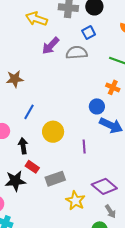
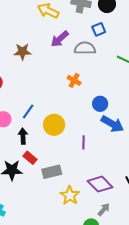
brown star: (15, 79) -> (22, 52), moved
orange cross: (113, 87) -> (74, 80), moved
blue line: (29, 112) -> (28, 111), moved
gray arrow: (110, 211) -> (104, 210), turned -112

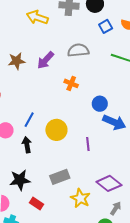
blue square: (99, 29) -> (106, 26), moved
purple arrow: (60, 39) -> (46, 60), moved
red rectangle: (30, 158) -> (37, 203), moved

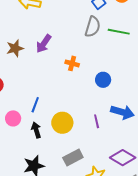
gray semicircle: (78, 50) -> (93, 27), moved, turned 120
blue arrow: (114, 122) -> (122, 112), moved
yellow circle: (56, 130) -> (62, 123), moved

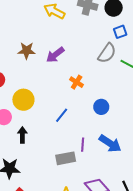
blue line: (35, 105) -> (62, 115), moved
yellow circle: (62, 123) -> (23, 100), moved
gray rectangle: (73, 157) -> (66, 158), moved

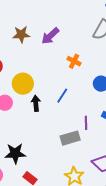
black arrow: (22, 135) -> (36, 103), moved

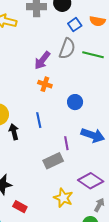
purple arrow: (50, 36) -> (42, 60), moved
blue line: (62, 96) -> (39, 120), turned -35

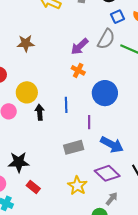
blue circle: (75, 102) -> (105, 93), size x1.6
blue arrow: (93, 135) -> (112, 145), moved
purple line: (66, 143) -> (89, 122), moved

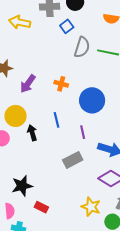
blue square: (117, 17) -> (67, 26), moved
purple arrow: (80, 46) -> (28, 84), moved
yellow star: (77, 186) -> (91, 207), moved

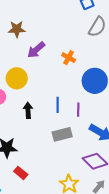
blue line: (57, 120) -> (58, 105), moved
black arrow: (32, 133) -> (28, 110), moved

